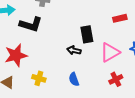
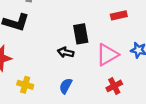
blue semicircle: (74, 79) -> (66, 86), turned 48

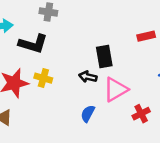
pink triangle: (107, 55) -> (116, 89), moved
yellow cross: (25, 85) -> (43, 78), moved

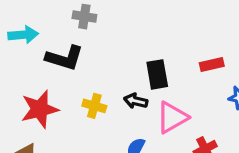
red rectangle: (146, 36) -> (212, 65), moved
yellow cross: (43, 78) -> (94, 106), moved

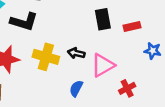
black rectangle: (157, 74) -> (103, 19), moved
yellow cross: (94, 106) -> (46, 57), size x1.5

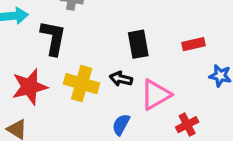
black rectangle: (103, 19) -> (138, 44), moved
black L-shape: (24, 22) -> (53, 38), turned -96

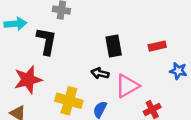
yellow cross: (82, 84) -> (69, 101), moved

